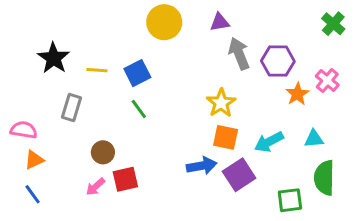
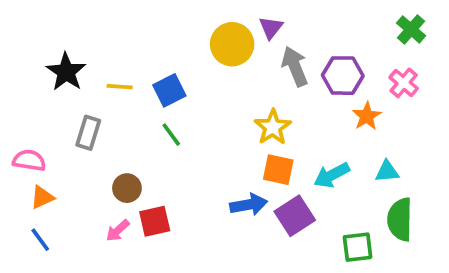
yellow circle: (164, 22) -> (232, 44), moved
purple triangle: (220, 22) -> (271, 28), turned -42
pink cross: (327, 81) -> (404, 83), moved

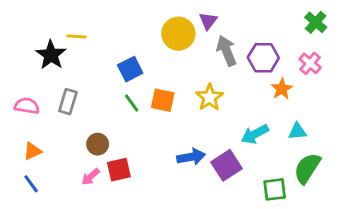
yellow line: (120, 87) -> (76, 36), moved
pink semicircle: (29, 160) -> (27, 106), moved
orange square: (278, 170) -> (163, 100), moved
green semicircle: (400, 219) -> (307, 168), turned 32

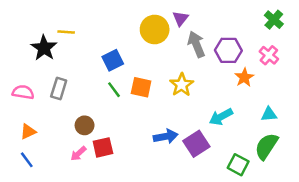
cyan triangle: (297, 131) -> (269, 114), moved
green square: (275, 189) -> (238, 165), turned 35

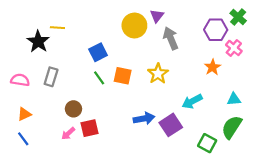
purple hexagon: (228, 50) -> (216, 30), moved

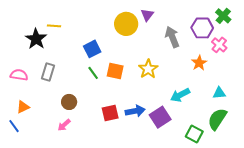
gray arrow: (171, 38) -> (172, 37), moved
red square: (90, 128) -> (110, 113), moved
blue line: (23, 139) -> (14, 126), moved

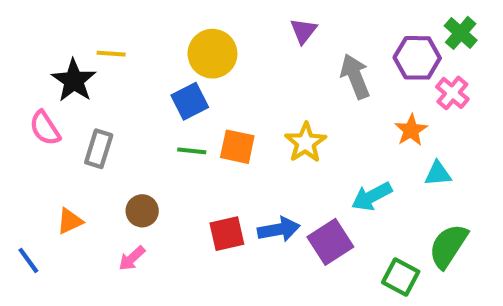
yellow circle: (126, 24) -> (212, 54), moved
green line: (93, 73) -> (192, 151), turned -48
pink semicircle: (19, 75) -> (45, 128), moved, turned -132
cyan triangle: (219, 93) -> (438, 174), moved
orange triangle: (23, 107) -> (70, 221), moved

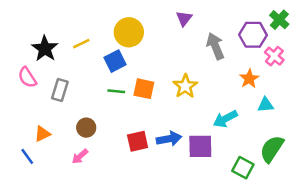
yellow line: (111, 54) -> (81, 44), moved, turned -30
purple square: (330, 242) -> (200, 146), turned 32
blue line: (28, 260) -> (27, 156), moved

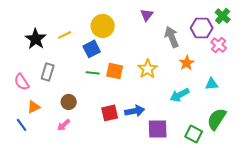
pink semicircle: (27, 77) -> (22, 82), moved
orange star: (249, 79) -> (187, 63), moved
purple square: (200, 146) -> (158, 129), moved

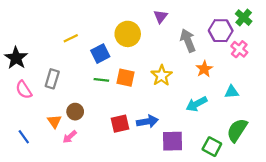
yellow circle: (103, 26) -> (128, 34), moved
black star: (36, 39) -> (16, 58), moved
orange triangle: (34, 107) -> (54, 121), moved, turned -40

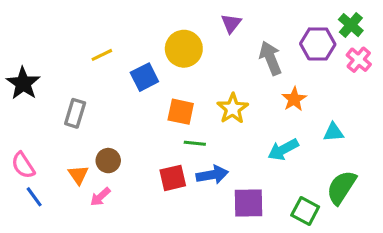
pink cross: (239, 49) -> (359, 60), moved
green line: (101, 80) -> (195, 143), moved
pink semicircle: (24, 90) -> (23, 165), moved

